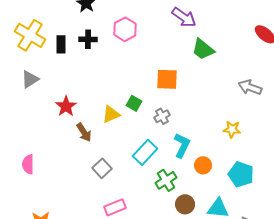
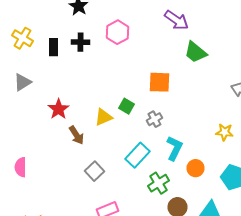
yellow cross: (30, 35) -> (22, 38), size x0.7

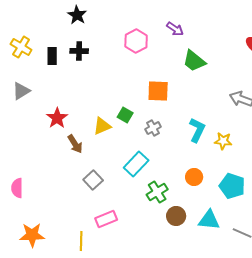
purple arrow: (176, 20) -> (175, 29), size x0.7
pink hexagon: (118, 32) -> (136, 41), moved
cyan L-shape: (174, 148) -> (197, 130), moved
pink semicircle: (20, 167) -> (17, 188), moved

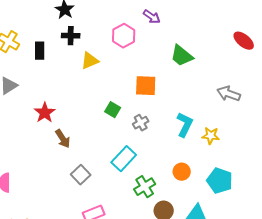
purple arrow: (175, 29) -> (152, 17), moved
black cross: (79, 51) -> (71, 36), moved
yellow triangle: (102, 126) -> (90, 61), moved

